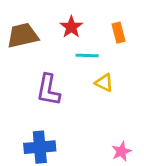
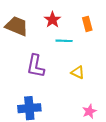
brown trapezoid: (23, 35) -> (17, 26), turned 35
yellow triangle: (104, 83) -> (78, 72), moved

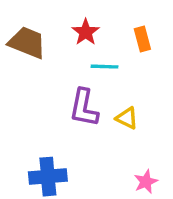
purple L-shape: (36, 66) -> (84, 108), moved

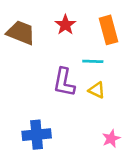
orange rectangle: (142, 39) -> (109, 30), size x1.5
cyan line: (105, 67) -> (93, 61), moved

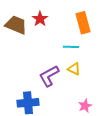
red star: (65, 25) -> (40, 19), moved
purple L-shape: (64, 82) -> (49, 76), moved, turned 50

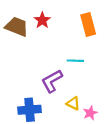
cyan line: (71, 47) -> (75, 61), moved
yellow triangle: (74, 69) -> (73, 103), moved

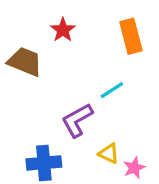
brown trapezoid: (17, 27) -> (25, 62), moved
cyan line: (75, 61) -> (112, 90), turned -35

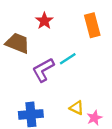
cyan line: (112, 90) -> (68, 59), moved
purple L-shape: (77, 120) -> (43, 70), moved

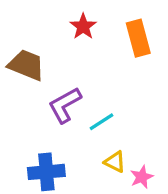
red star: (44, 21) -> (83, 26), moved
cyan line: (68, 59) -> (102, 122), moved

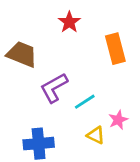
orange rectangle: (138, 38) -> (115, 49), moved
pink star: (142, 177) -> (118, 120), moved

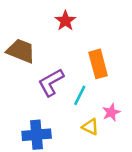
orange rectangle: (115, 49) -> (98, 64), moved
cyan line: (85, 102) -> (80, 95), turned -30

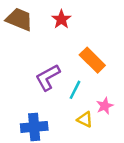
brown trapezoid: (21, 51) -> (19, 19), moved
orange rectangle: (98, 64) -> (92, 60), turned -30

